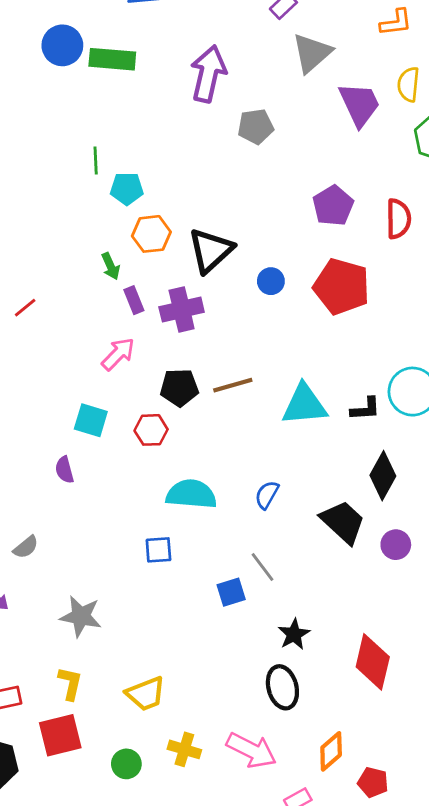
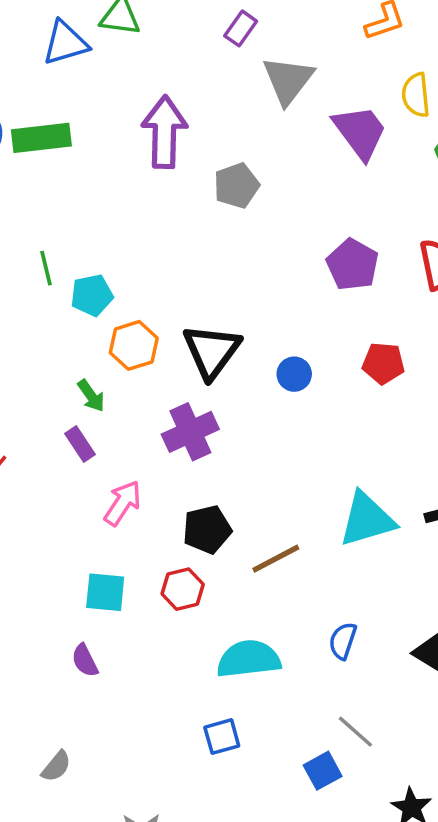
red pentagon: (342, 287) -> (383, 363), size x0.6
purple rectangle: (134, 300) -> (80, 444), moved
brown line: (233, 385) -> (276, 559), moved

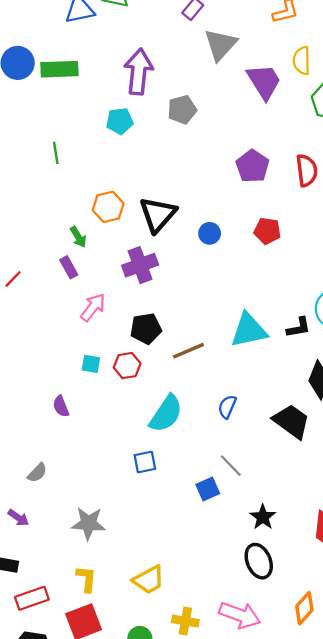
cyan pentagon: (92, 295) -> (120, 121), moved
cyan square: (105, 592) -> (91, 364), moved, size x0.7
cyan semicircle: (249, 659) -> (166, 414), turned 126

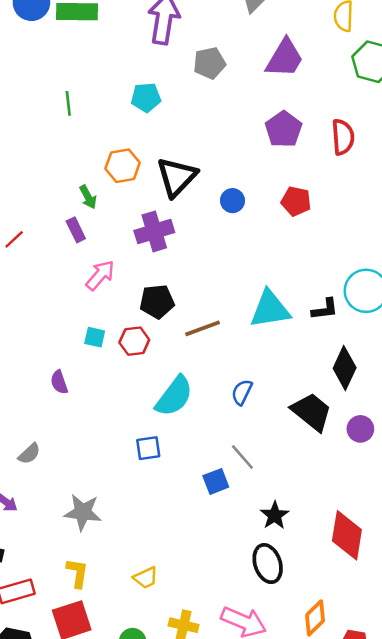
purple trapezoid: (264, 81) -> (285, 58), moved, turned 60
cyan pentagon: (120, 121) -> (146, 97), moved
yellow trapezoid: (149, 580) -> (146, 578), size x0.7

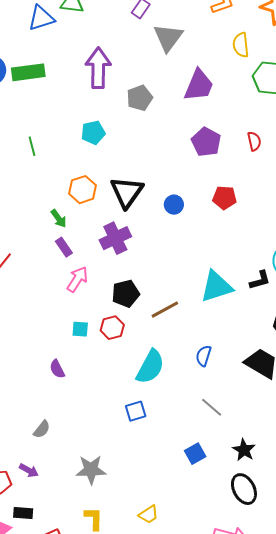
red semicircle: (343, 137) -> (254, 141), size x0.7
purple rectangle: (76, 230) -> (64, 247), moved
blue square: (216, 481) -> (195, 454), moved

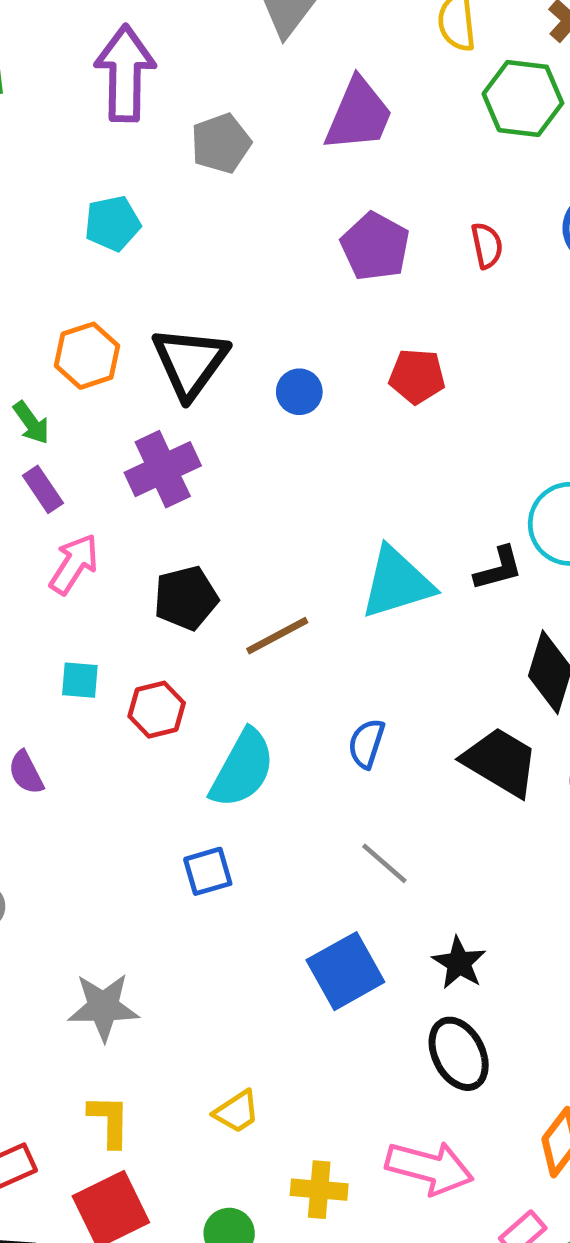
red hexagon: (112, 328) -> (157, 710), moved
blue square: (195, 454) -> (345, 971), size x1.5

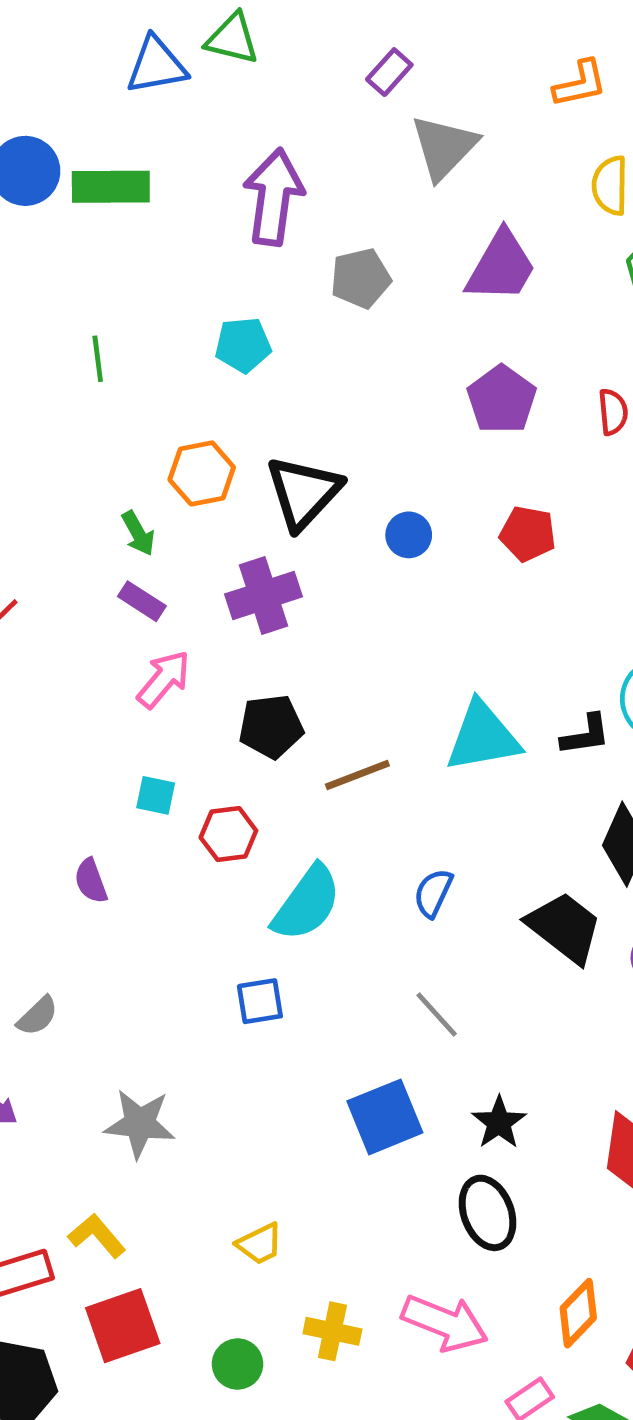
purple rectangle: (43, 489) -> (142, 601), turned -30
yellow L-shape: (109, 1121) -> (97, 1236), moved, turned -48

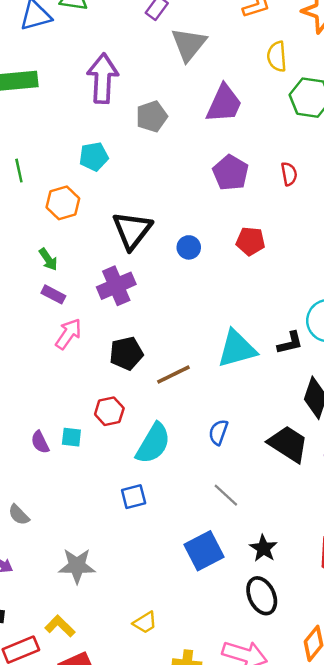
orange hexagon: (202, 473) -> (63, 203), moved
cyan square: (156, 795) -> (71, 437), moved
gray semicircle: (38, 1016) -> (19, 515), turned 95

